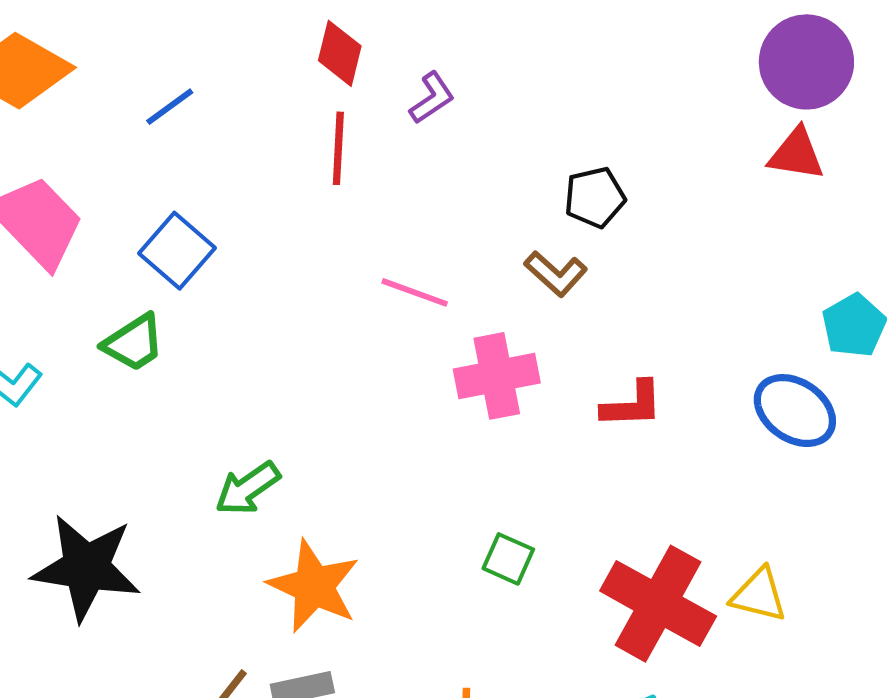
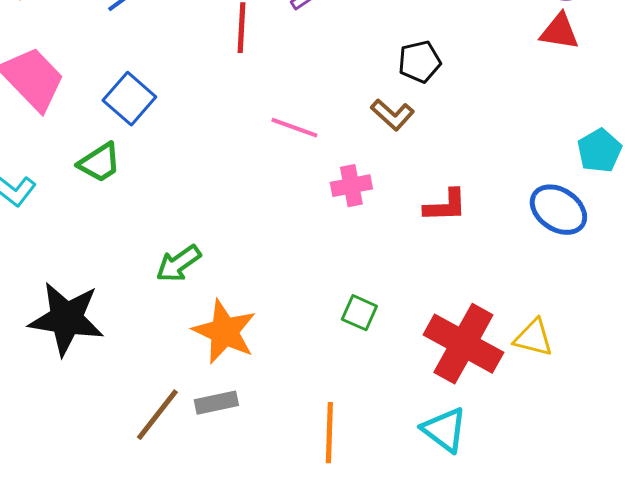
pink cross: (497, 376) -> (351, 186), size x0.7

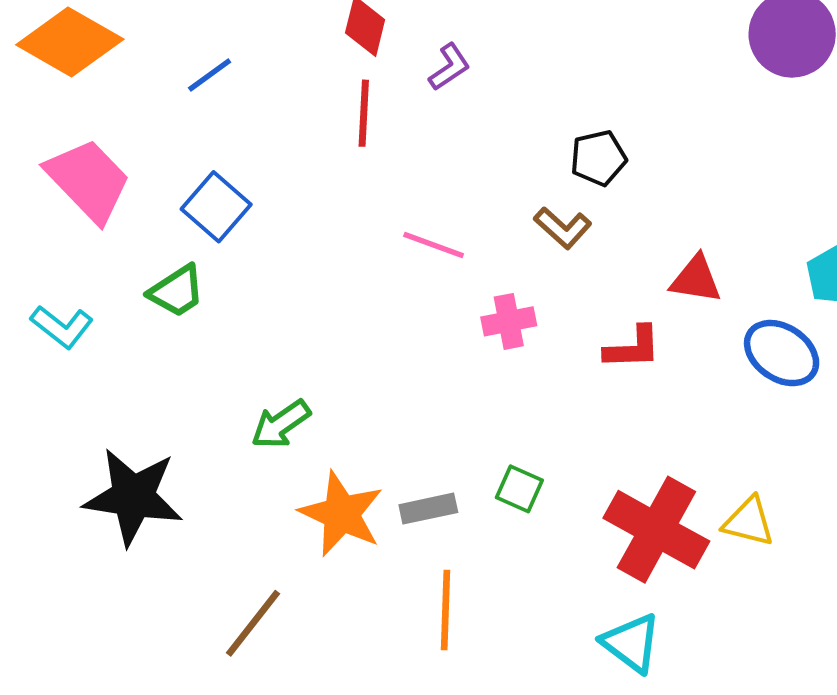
red triangle: (559, 32) -> (696, 279), moved
gray rectangle: (216, 403) -> (428, 509), moved
orange line: (329, 433) -> (445, 610), moved

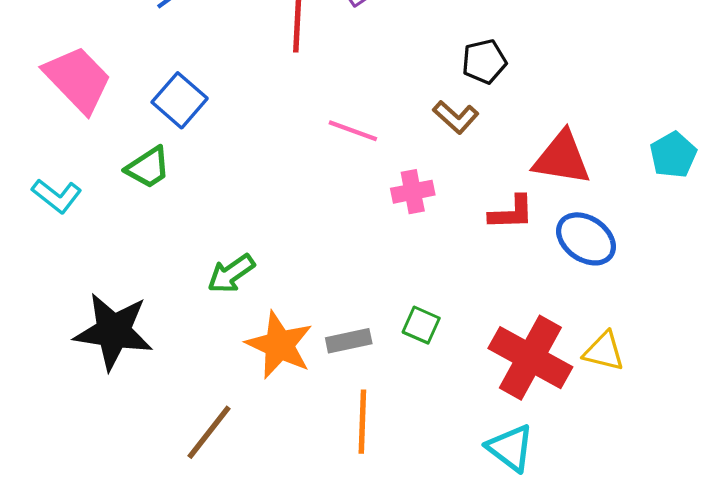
red triangle: (696, 279) -> (562, 158), size x1.4
blue ellipse: (782, 353) -> (586, 239), moved

